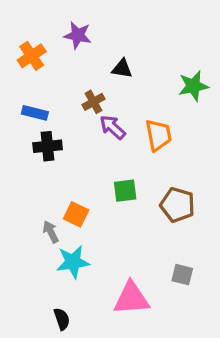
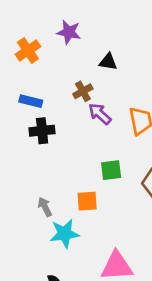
orange square: (76, 214) -> (87, 201), moved, turned -30

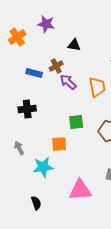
blue rectangle: (31, 101) -> (34, 73), moved
black cross: (42, 131) -> (27, 109), moved
gray arrow: (45, 207) -> (19, 148), moved

